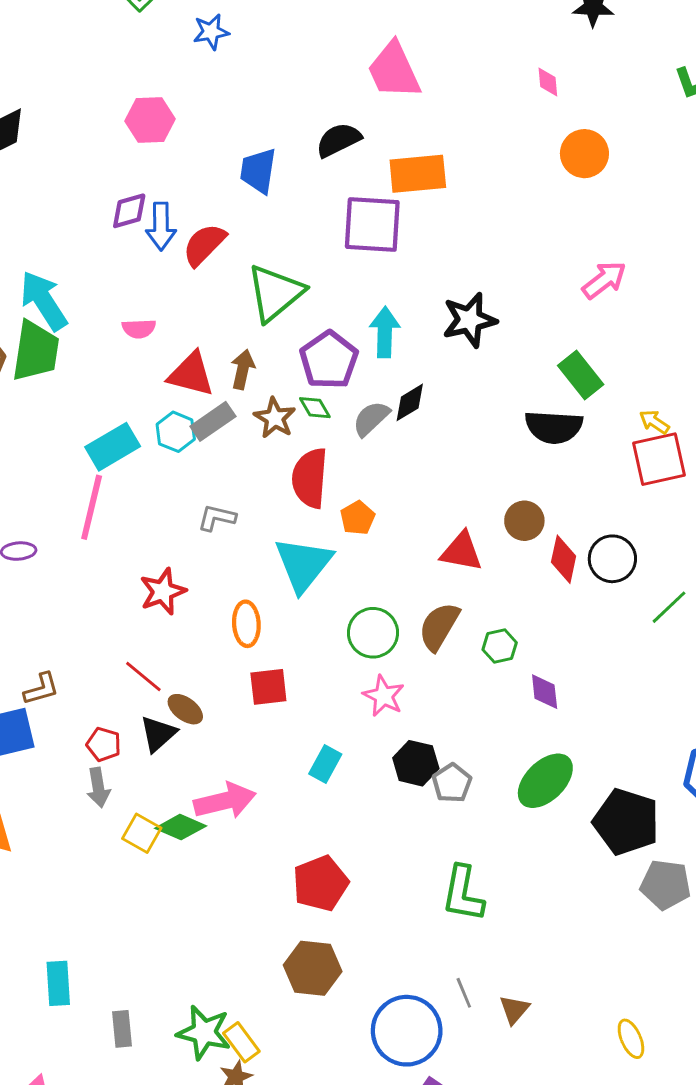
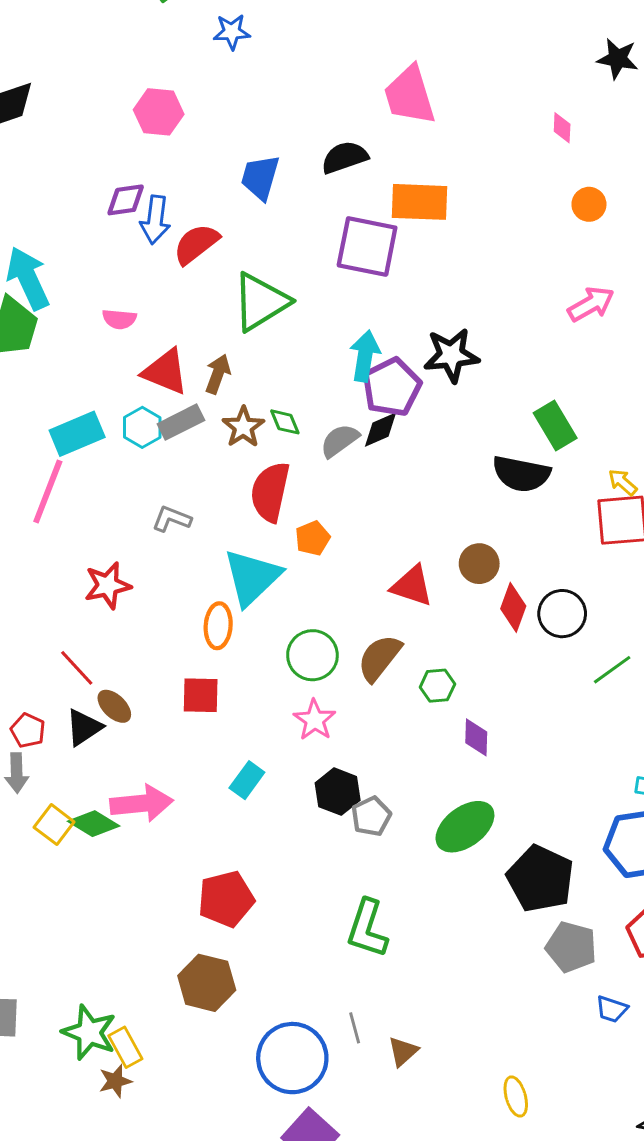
orange circle: (584, 154) -> (589, 204), size x0.7
pink arrow: (604, 280) -> (591, 304), moved
purple pentagon: (329, 360) -> (392, 387), moved
orange ellipse: (246, 624) -> (218, 626), moved

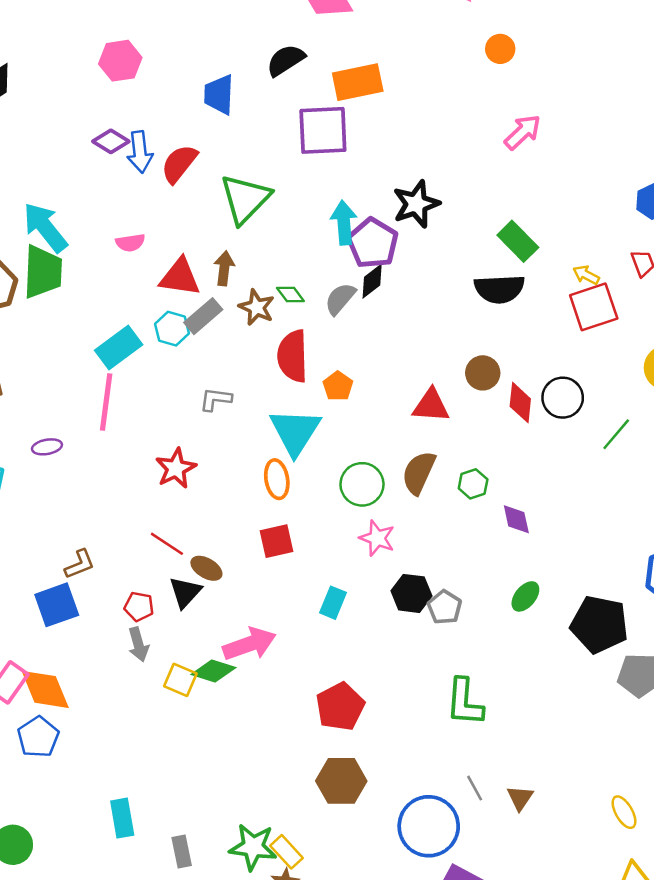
purple diamond: (126, 200) -> (111, 141), turned 54
green ellipse: (465, 827) -> (525, 596), size x0.6

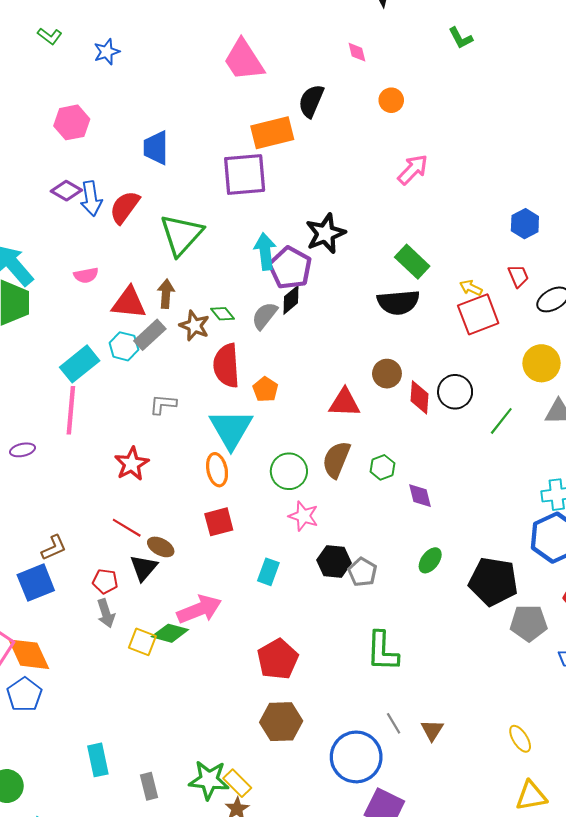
black semicircle: (286, 60) -> (311, 101), moved, turned -32

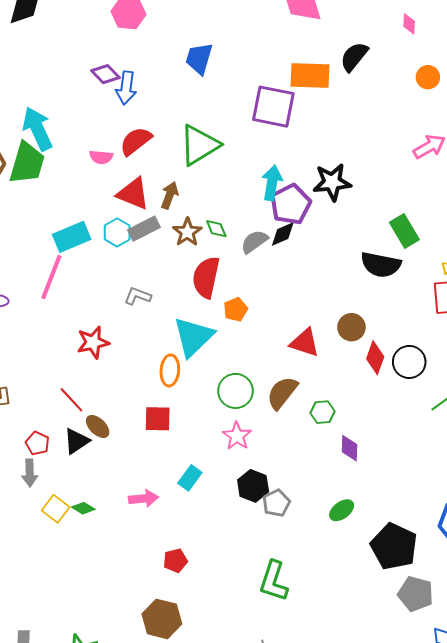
red semicircle: (125, 207) -> (136, 141), moved
pink arrow: (199, 609) -> (143, 498), moved, size x0.7
green diamond: (170, 633) -> (83, 508), size x0.7
red pentagon: (278, 659) -> (175, 561), size x0.6

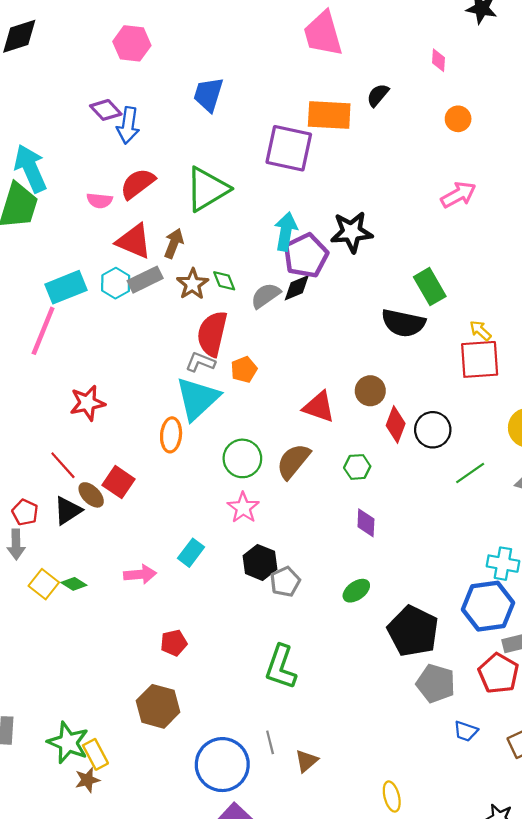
black semicircle: (354, 57) -> (378, 95), size x0.7
gray L-shape: (137, 296) -> (200, 362), moved
green hexagon: (322, 412) -> (357, 467), moved
red square: (158, 419) -> (119, 482), moved, turned 32

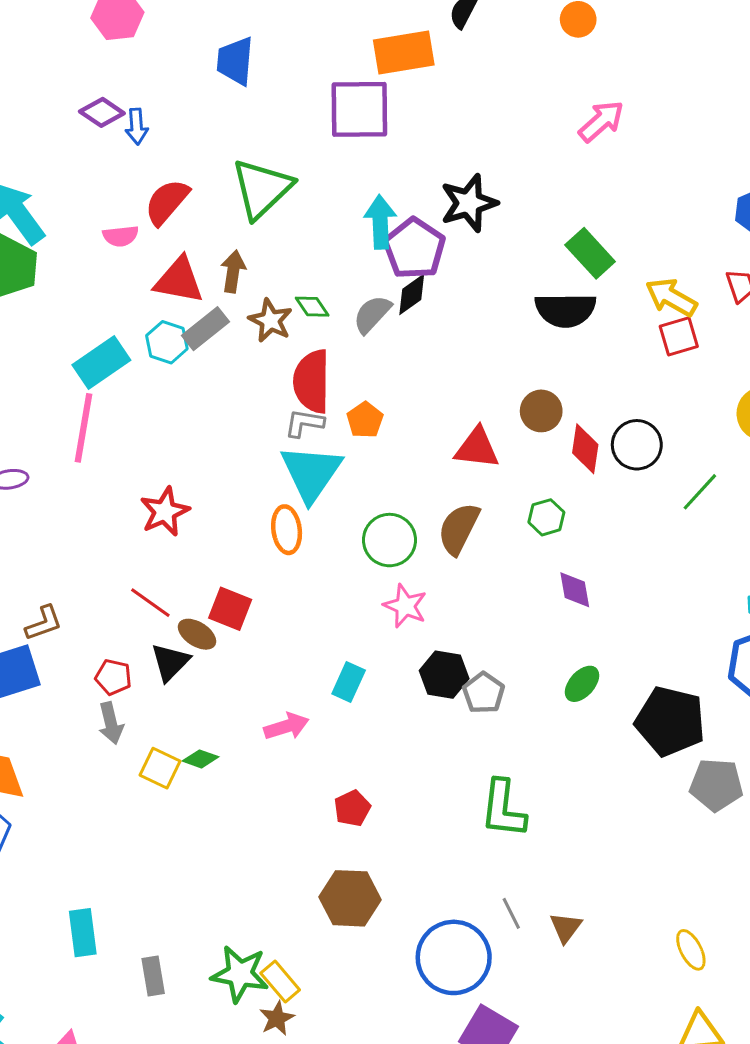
blue arrow: (128, 125) -> (137, 126), size x0.7
yellow arrow: (480, 331) -> (671, 297), size x1.6
red square: (480, 359) -> (679, 336), size x0.7

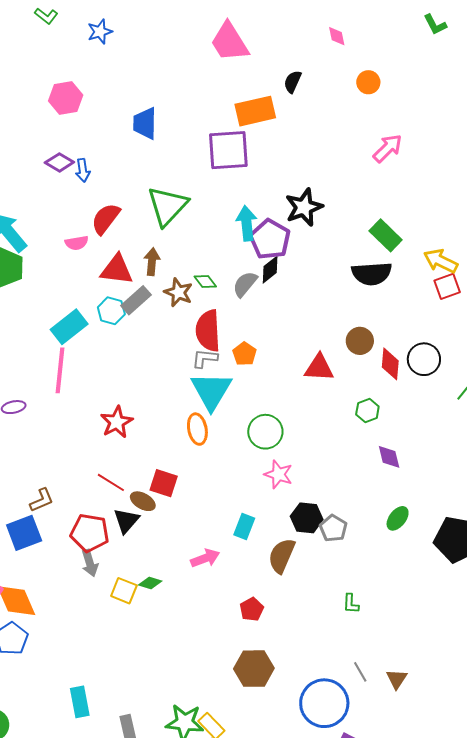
brown semicircle: (459, 529) -> (282, 556), moved
red pentagon: (113, 677) -> (90, 533), size x1.6
green L-shape: (503, 809) -> (351, 604), size x0.5

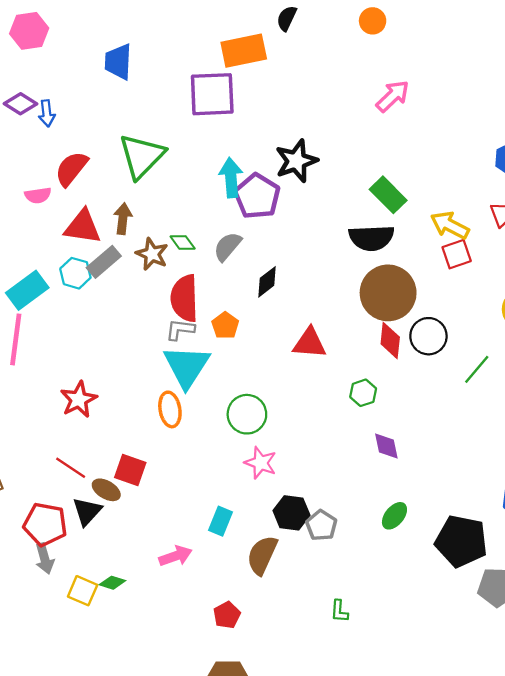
black diamond: (270, 270) -> (267, 282), moved
brown circle: (360, 341) -> (388, 293), moved, size x1.8

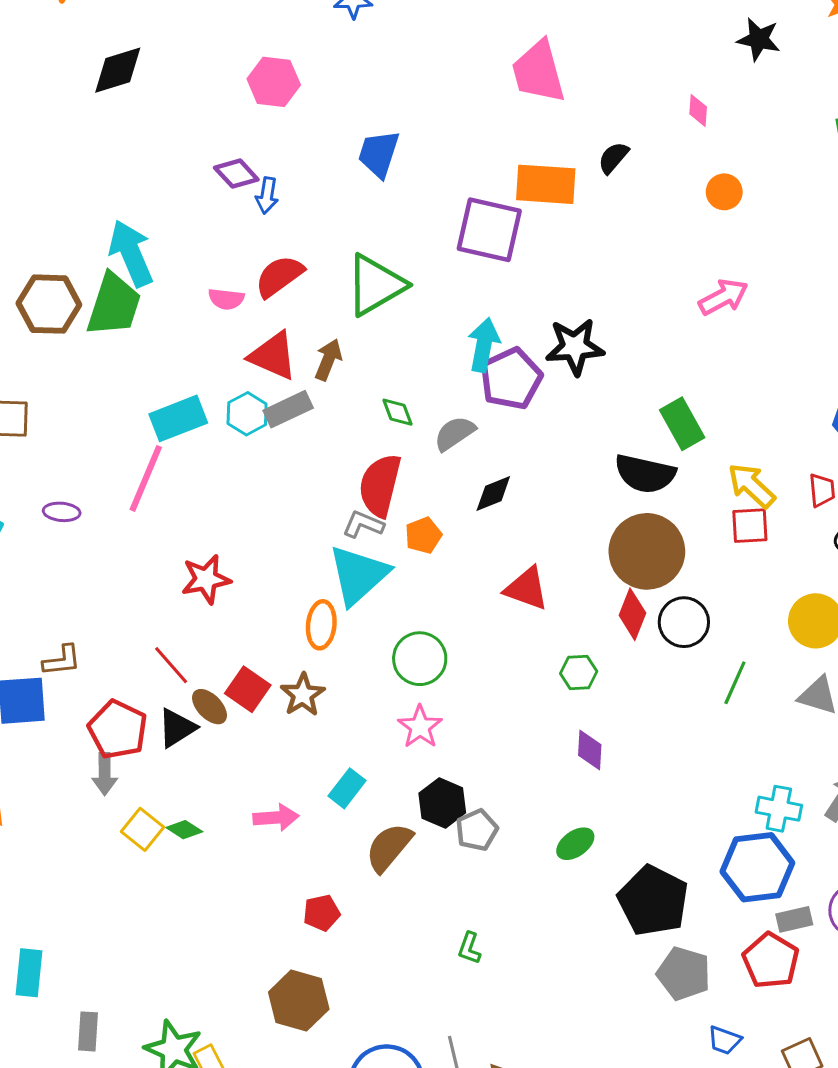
brown star: (152, 254) -> (303, 695), moved
green line: (477, 369) -> (735, 683), turned -32

